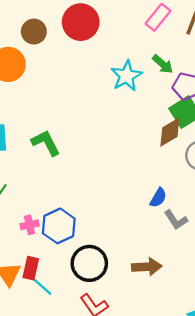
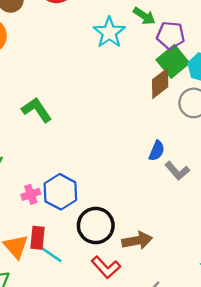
brown arrow: (147, 267) -> (137, 241), moved

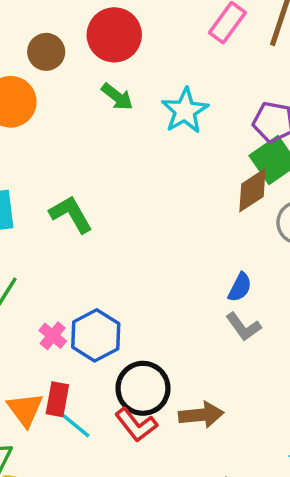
green arrow: (144, 16) -> (117, 97), moved
gray L-shape: (177, 171) -> (243, 327), moved
pink cross: (31, 194) -> (53, 336), turned -36
red L-shape: (106, 267) -> (136, 425), moved

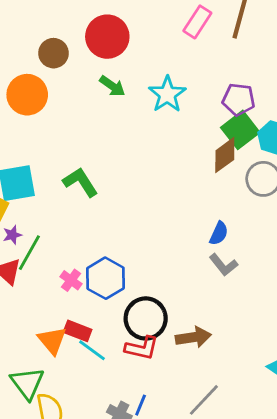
red rectangle: (57, 399) -> (78, 331), turned -76
red L-shape: (136, 425) -> (142, 348), turned -36

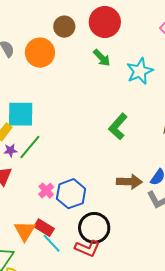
green L-shape: (80, 182) -> (118, 126), moved, turned -116
green line: (29, 253) -> (30, 147), moved
brown arrow: (193, 337) -> (129, 182), moved

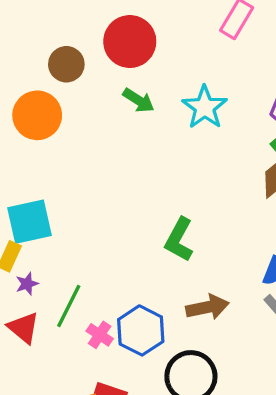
green L-shape: (118, 126) -> (179, 240), moved
green line: (30, 147) -> (69, 306), moved
brown arrow: (129, 182) -> (207, 307), moved

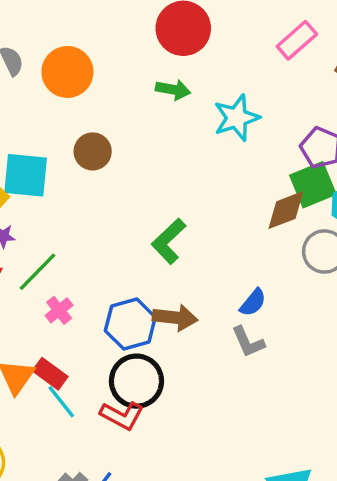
brown circle: (66, 64) -> (93, 151), moved
green arrow: (138, 100) -> (173, 90), turned -40
blue hexagon: (141, 330) -> (130, 324), moved

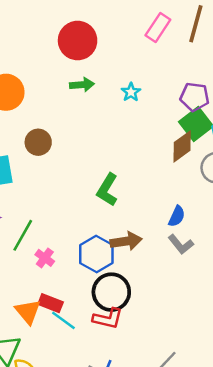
cyan star: (237, 118) -> (131, 92), size x0.6

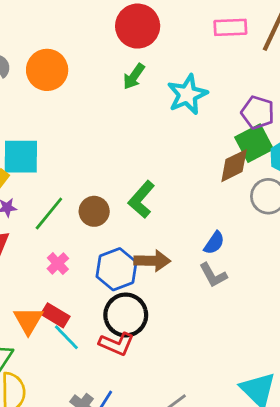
pink rectangle: (158, 28) -> (230, 27), turned 44
green arrow: (82, 85) -> (134, 76), turned 120
cyan star: (131, 92) -> (187, 95), size x1.8
brown circle: (38, 142) -> (94, 211), moved
green line: (23, 235) -> (49, 214), moved

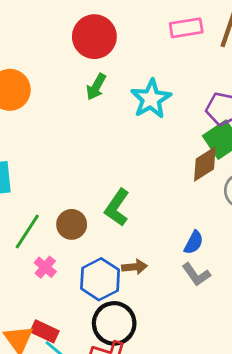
brown arrow: (152, 261) -> (135, 267), size x0.7
pink cross: (58, 263) -> (45, 267), moved

